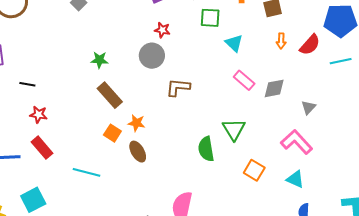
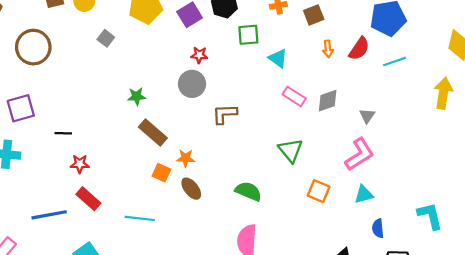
pink L-shape: (297, 142) -> (359, 154), turned 108
green semicircle: (206, 149) -> (248, 191), moved, turned 130
cyan triangle: (295, 179) -> (364, 194), turned -30

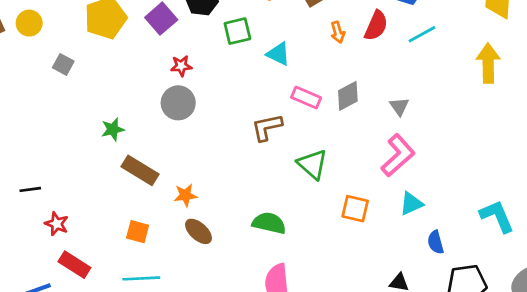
brown L-shape: (225, 114) -> (267, 127), moved
red star: (80, 164) -> (57, 224), turned 30
orange square: (161, 173) -> (138, 232), moved

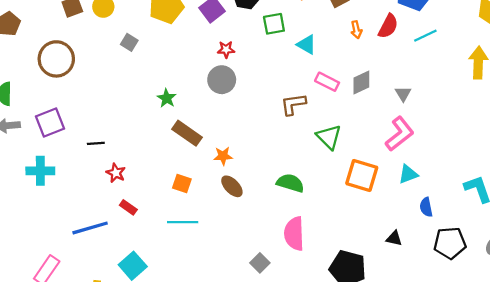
green star: (113, 129) -> (167, 98), turned -30
orange square: (355, 209) -> (362, 175), size x1.4
red rectangle: (74, 265) -> (128, 207), size x0.7

